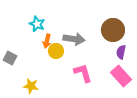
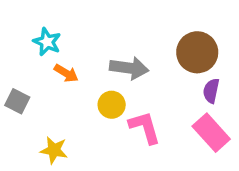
cyan star: (37, 24) -> (47, 42), moved
orange arrow: (47, 41) -> (66, 73), moved, turned -72
yellow circle: (56, 51) -> (112, 105), moved

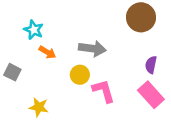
brown circle: (197, 52) -> (141, 17), moved

